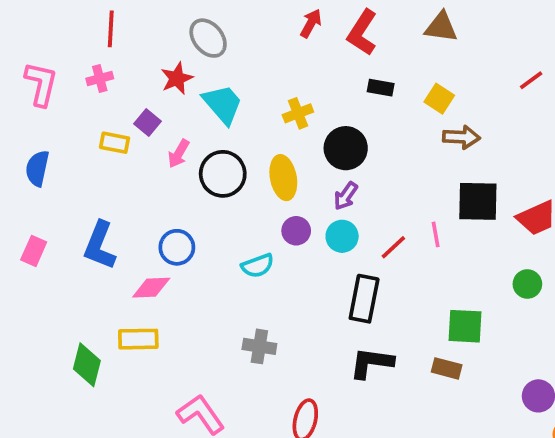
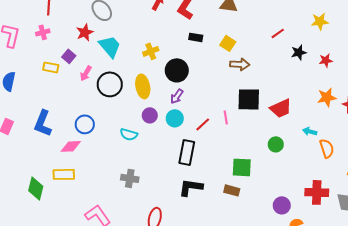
cyan semicircle: (258, 266) -> (129, 134), turned 36

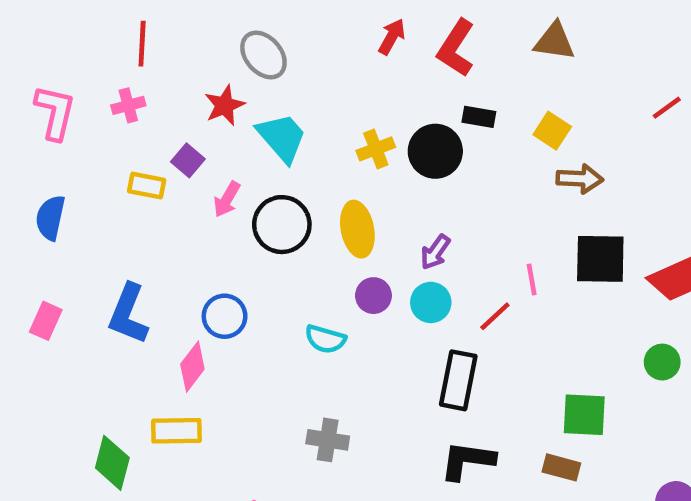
black circle: (177, 70) -> (435, 151), moved
pink line: (226, 117) -> (532, 280), moved
pink diamond: (71, 146) -> (192, 367), turned -50

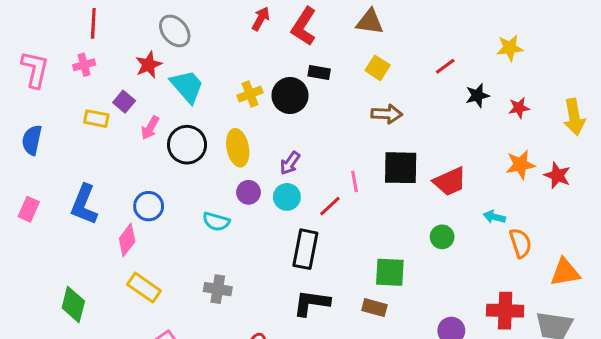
yellow square: (552, 131) -> (378, 68), moved
yellow rectangle: (176, 431) -> (144, 288), moved, turned 36

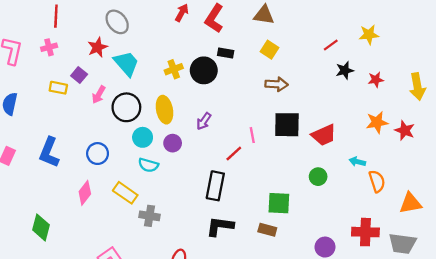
red line: (445, 66) -> (331, 45), moved
cyan circle: (287, 197) -> (143, 137), moved
pink diamond: (127, 240) -> (85, 193), moved
yellow rectangle: (144, 288) -> (125, 193), moved

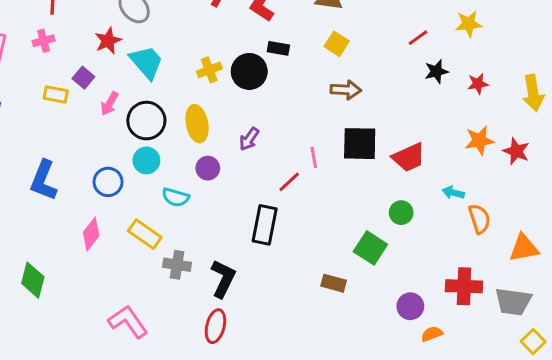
cyan circle: (143, 137) -> (146, 160), moved
green square: (279, 203) -> (370, 248), moved, turned 30
black L-shape: (220, 226) -> (223, 279), moved, turned 108

